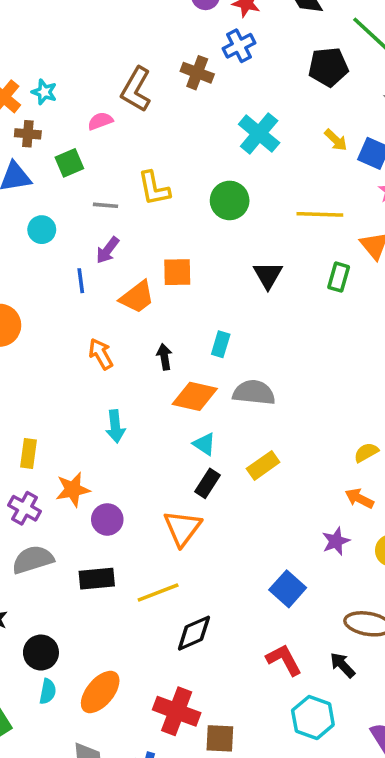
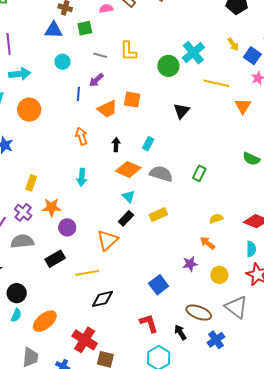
cyan cross: (259, 133) -> (193, 53), moved
green rectangle: (339, 277) -> (199, 173), moved
black rectangle: (97, 579) -> (55, 259), turned -36

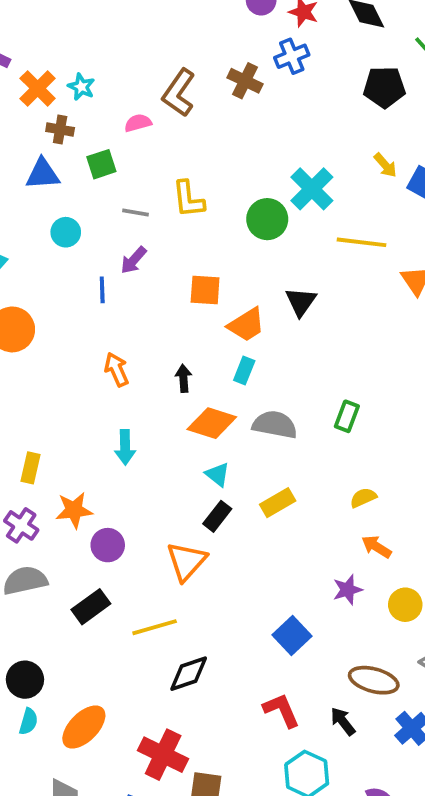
orange trapezoid: (107, 109) -> (246, 325), moved
yellow semicircle: (216, 219) -> (363, 498), moved

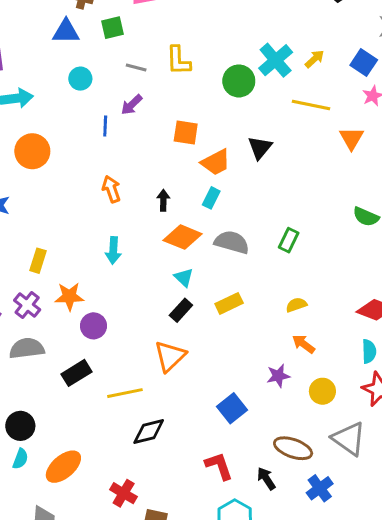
yellow arrow: (385, 165) -> (315, 59), moved, turned -96
orange triangle: (186, 561) -> (170, 356), moved
red cross: (163, 755) -> (124, 493), size x0.7

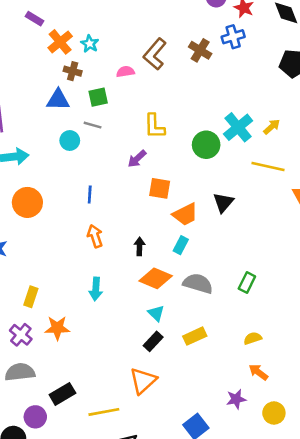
gray line: (136, 68) -> (93, 125), moved
purple arrow: (132, 105) -> (137, 159), moved
blue line: (105, 126) -> (90, 195), moved
purple circle: (93, 326) -> (35, 417), moved

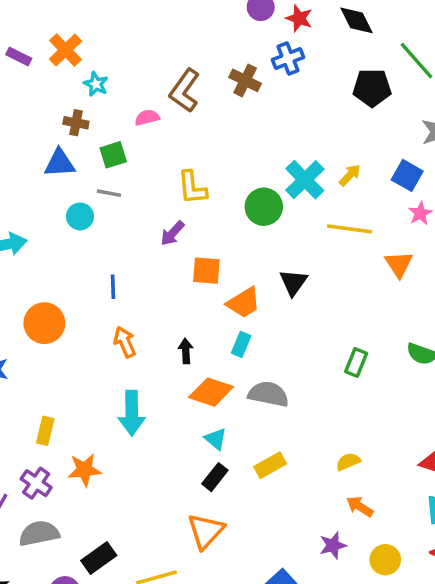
orange cross: (60, 42) -> (66, 50), moved
orange circle: (27, 202) -> (44, 323), moved
green rectangle: (247, 282) -> (356, 362), moved
cyan arrow: (96, 289) -> (132, 413), size x1.4

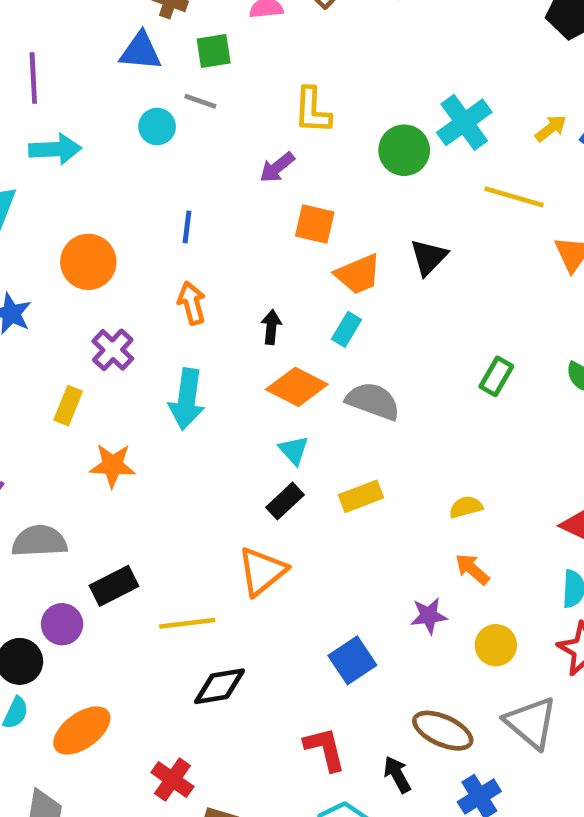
yellow arrow: (350, 175) -> (551, 128), moved
purple cross: (36, 483) -> (113, 350), moved

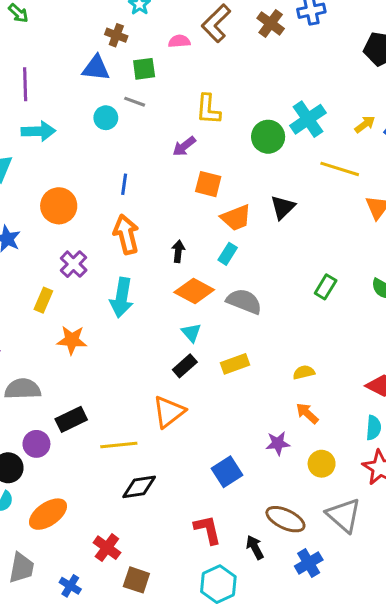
orange arrow: (192, 303) -> (126, 234), size x1.4

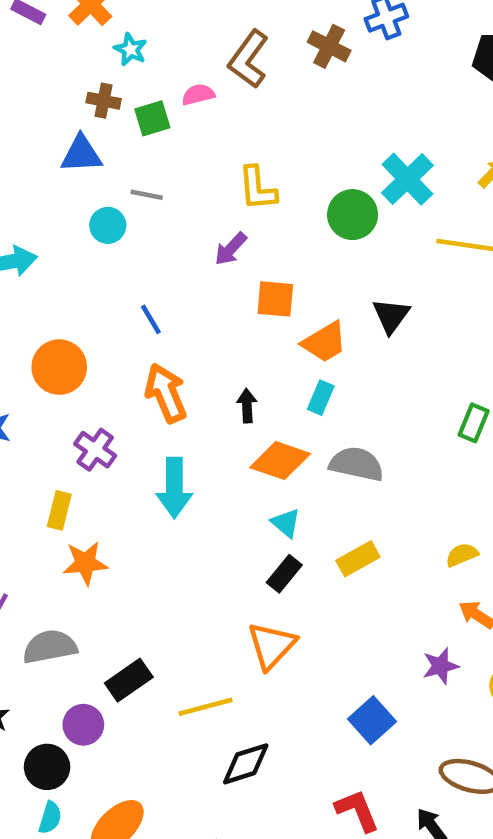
green square: (144, 69) -> (152, 118), moved
blue line: (124, 184) -> (151, 319), turned -30
orange star: (72, 340) -> (85, 563), moved

